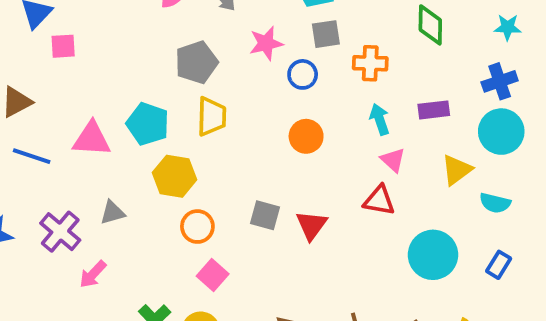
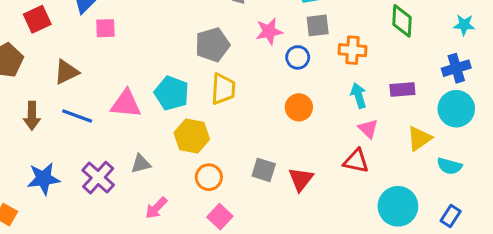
pink arrow: (93, 274) -> (156, 208), moved

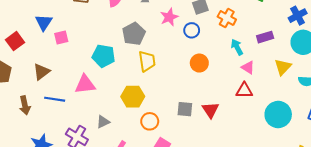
orange cross: (353, 50) -> (227, 18), turned 36
cyan pentagon: (172, 93) -> (104, 56), moved

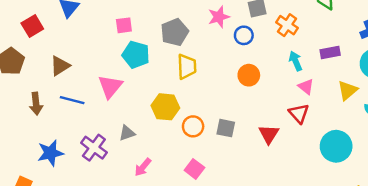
pink square: (61, 38) -> (124, 25), moved
pink triangle: (85, 84) -> (110, 86), turned -50
red triangle: (244, 90) -> (299, 113), turned 42
red triangle: (210, 110) -> (269, 134), moved
orange circle: (150, 121) -> (193, 126), moved

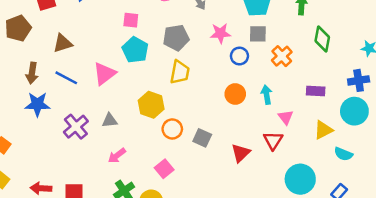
cyan arrow: (296, 61) -> (267, 95), moved
blue star: (50, 153) -> (37, 104), moved

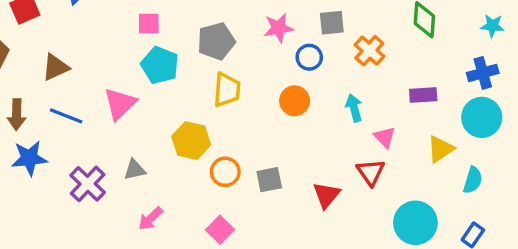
orange circle: (235, 94) -> (295, 101), moved
gray square: (202, 138) -> (269, 180), turned -30
cyan semicircle: (343, 154) -> (473, 180), turned -90

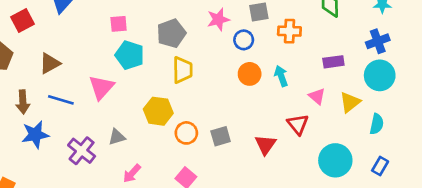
orange cross: (369, 51) -> (289, 31), turned -35
orange circle: (295, 101) -> (250, 74), moved
pink triangle: (385, 137) -> (317, 96), moved

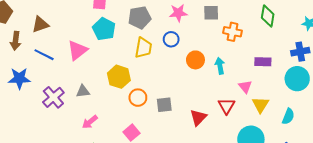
blue circle: (244, 40) -> (171, 39), moved
brown arrow: (23, 102) -> (16, 41), moved
yellow triangle: (350, 102) -> (260, 105), moved, turned -30

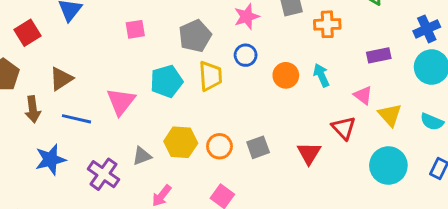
cyan pentagon: (104, 29) -> (166, 81), moved, turned -30
yellow hexagon: (119, 77) -> (181, 142), moved
cyan semicircle: (288, 116) -> (432, 122), turned 105

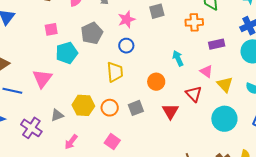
orange cross: (327, 24) -> (194, 22), moved
orange circle: (286, 75) -> (156, 82), moved
yellow trapezoid: (210, 76) -> (115, 72), moved
cyan pentagon: (166, 81) -> (67, 53), moved

